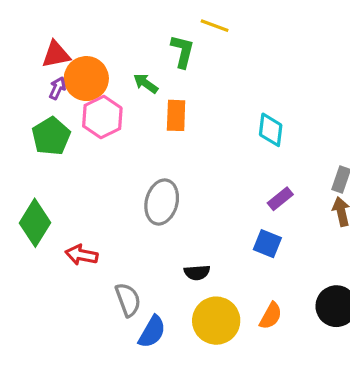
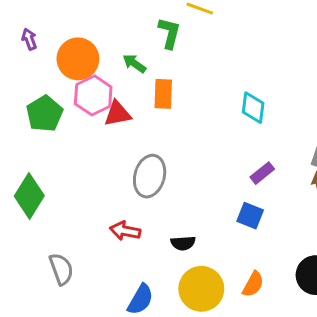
red triangle: (56, 55) -> (118, 114), moved
purple arrow: (57, 88) -> (29, 39), moved, turned -45
red arrow: (82, 255) -> (125, 231), moved
gray semicircle: (128, 300) -> (61, 269), moved

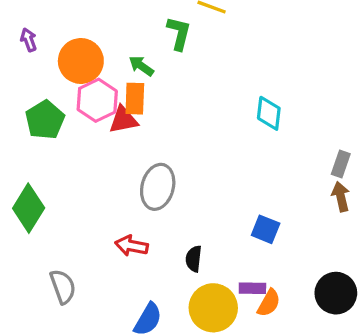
orange rectangle: (163, 94) -> (135, 99), moved
purple rectangle: (262, 173) -> (252, 288), moved, turned 40
black semicircle: (183, 243) -> (194, 259), turned 100

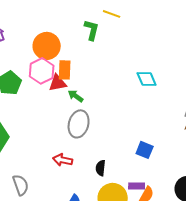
orange circle: (81, 61) -> (47, 46), moved
green arrow: (141, 66) -> (76, 96), moved
cyan diamond: (269, 113) -> (147, 79), turned -30

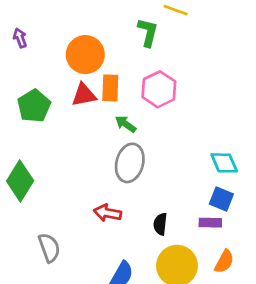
pink hexagon: (42, 71) -> (159, 89), moved
cyan diamond: (147, 79) -> (224, 163), moved
red triangle: (58, 83) -> (84, 95), moved
purple rectangle: (137, 186) -> (210, 223), moved

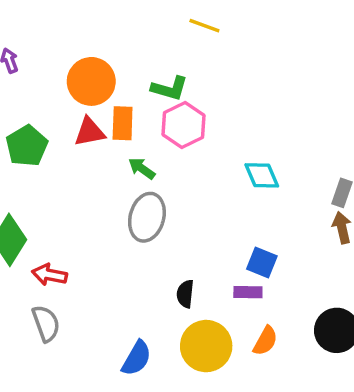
green L-shape: (148, 32) -> (170, 88), moved, turned 92
cyan diamond: (224, 163) -> (262, 175), moved
red arrow: (108, 213) -> (49, 275), moved

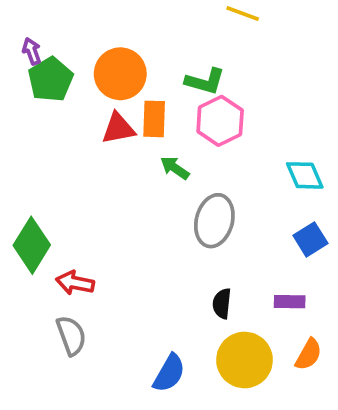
green pentagon: (27, 146) -> (51, 79), moved
gray ellipse: (147, 217) -> (214, 221), moved
blue square: (262, 262) -> (310, 239), moved, turned 36

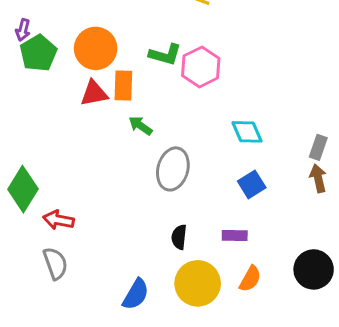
purple arrow: (32, 51) -> (23, 30), turned -145
pink hexagon: (220, 121) -> (201, 67), moved

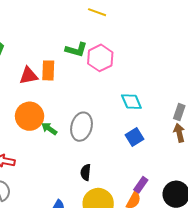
orange circle: (96, 48) -> (30, 116), moved
green arrow: (140, 126) -> (49, 129), moved
purple rectangle: (235, 235) -> (141, 185), moved, turned -56

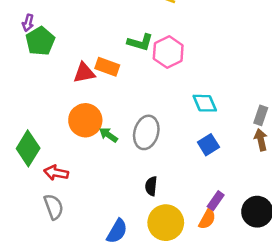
orange rectangle: (48, 70) -> (107, 67), turned -72

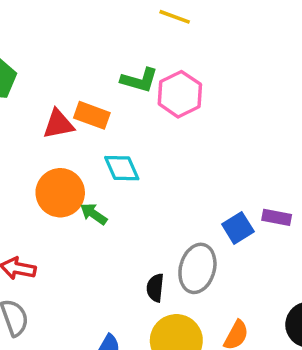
cyan diamond: (205, 103) -> (122, 168), moved
gray ellipse: (146, 132) -> (197, 268), moved
purple rectangle: (216, 201) -> (277, 217), moved, turned 66

